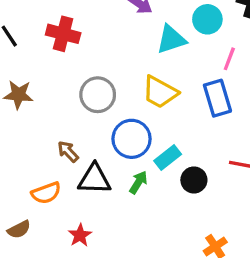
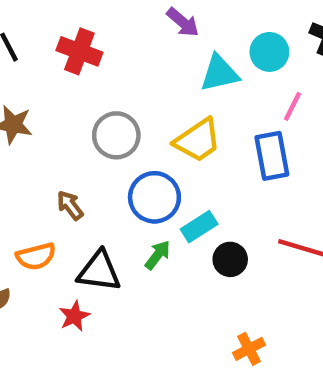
yellow trapezoid: (160, 92) -> (198, 140), turned -69
black triangle: (94, 179) -> (99, 271), moved

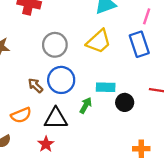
blue circle: (154, 197) -> (61, 80), moved
cyan rectangle: (199, 227) -> (106, 87), turned 42
orange cross: (249, 349) -> (141, 149), turned 35

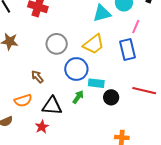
blue circle: (61, 80) -> (76, 69), moved

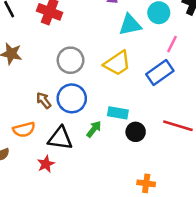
blue rectangle: (128, 49) -> (160, 72), turned 65
blue circle: (76, 69) -> (72, 98), moved

